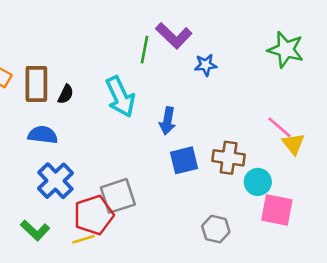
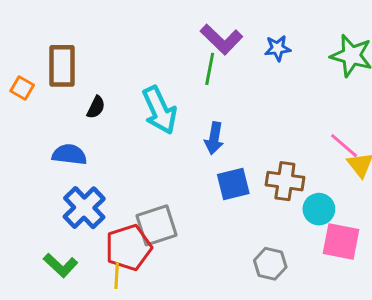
green line: (145, 50) -> (210, 69), moved
blue star: (206, 65) -> (278, 48), moved
brown rectangle: (36, 84) -> (62, 66), moved
yellow line: (83, 239) -> (117, 276), turned -70

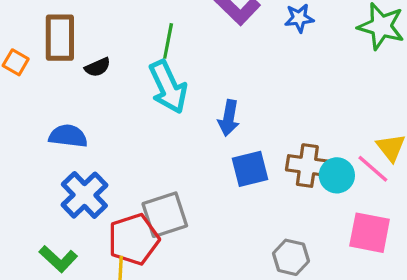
green line: (210, 69) -> (168, 41), moved
black semicircle: (96, 107) -> (98, 67), moved, turned 40
pink line: (344, 146) -> (373, 169), moved
cyan circle: (319, 209) -> (337, 175), moved

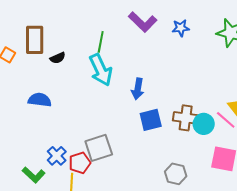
blue cross: (84, 195) -> (57, 156), moved, size x0.7
red pentagon: (134, 239) -> (80, 163), size x0.7

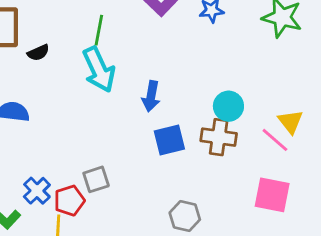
cyan circle: (204, 124) -> (228, 106), moved
gray square: (99, 148) -> (96, 179), size x0.7
gray hexagon: (176, 174) -> (185, 216), moved

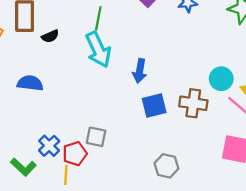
cyan circle: (228, 106) -> (221, 79), moved
gray square: (96, 179) -> (96, 137), turned 30

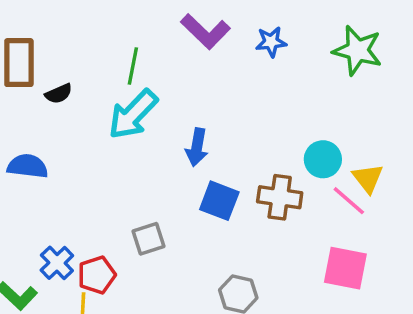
cyan arrow: (98, 50) -> (133, 114), turned 69
blue square: (154, 106) -> (219, 201), turned 35
gray square: (96, 137) -> (148, 239), moved, turned -30

